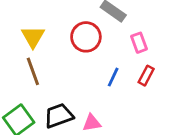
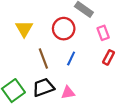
brown line: (33, 71) -> (43, 58), moved
blue line: (113, 77) -> (71, 58), moved

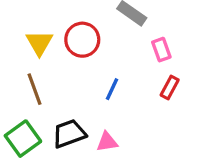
red circle: (64, 29) -> (82, 40), moved
brown line: (43, 58) -> (34, 89), moved

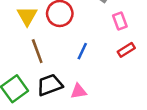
red rectangle: (170, 87) -> (126, 50), turned 30
brown line: (34, 89) -> (37, 51), moved

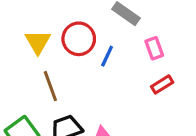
blue line: (82, 51) -> (107, 56), moved

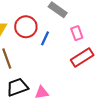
red rectangle: (162, 84) -> (82, 58), size x1.5

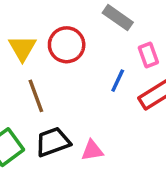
blue line: (45, 38) -> (118, 81), moved

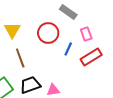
red circle: (67, 45) -> (48, 33), moved

